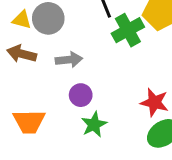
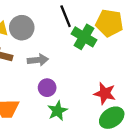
green cross: (128, 30) -> (84, 37), turned -30

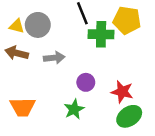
green cross: (84, 37) -> (101, 34), turned -30
purple circle: (47, 88) -> (86, 82), moved

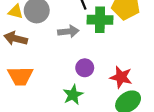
gray arrow: (54, 58) -> (68, 31), moved
orange trapezoid: (23, 107) -> (20, 76), moved

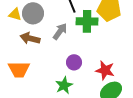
gray arrow: (68, 31) -> (60, 31), turned -48
brown arrow: (16, 39) -> (30, 38), moved

